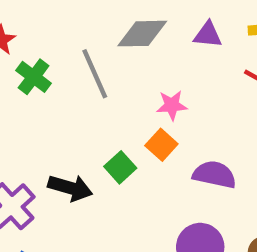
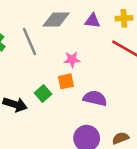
orange square: (161, 145) -> (66, 81), turned 35

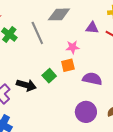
purple triangle: (92, 21) -> (92, 28), moved

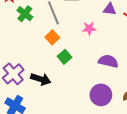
orange square: (68, 65) -> (52, 37), moved, turned -32
black arrow: (26, 85) -> (41, 79), moved

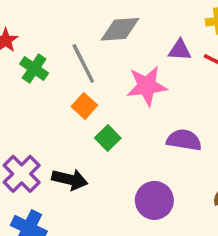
pink star: (89, 28) -> (147, 86), size x1.6
purple circle: (101, 95) -> (154, 200), moved

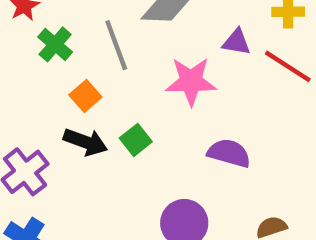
orange square: (84, 106) -> (85, 96), moved
black arrow: (70, 179) -> (85, 142), moved

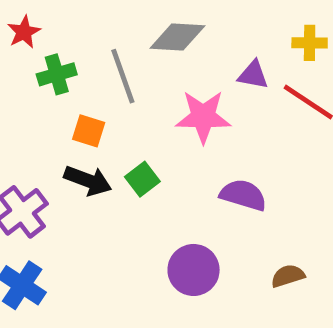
green cross: (55, 44) -> (57, 74), turned 32
orange square: (85, 96) -> (89, 131), turned -32

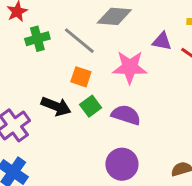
gray line: (123, 76) -> (79, 41), turned -32
orange square: (89, 131) -> (81, 77), moved
purple semicircle: (243, 195) -> (126, 115), moved

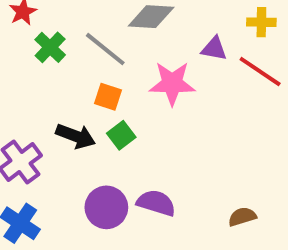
green cross: (37, 39) -> (50, 47), turned -30
purple semicircle: (126, 115) -> (156, 203), moved
purple circle: (122, 164) -> (106, 207), moved

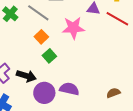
orange square: (108, 97) -> (41, 37), turned 32
black arrow: (76, 136) -> (26, 76), moved

